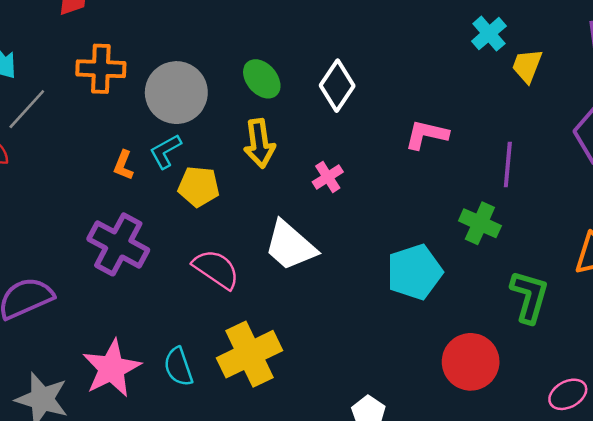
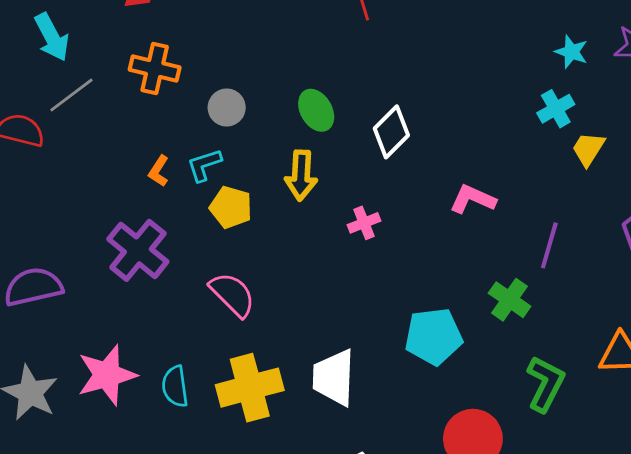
gray circle: (176, 93) -> (227, 108), size x0.6
white trapezoid: (290, 246) -> (334, 377), moved, turned 40

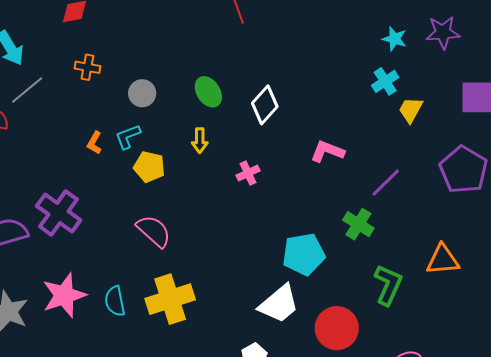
orange cross: (155, 69) -> (87, 67), size x0.7
yellow arrow: (301, 175) -> (200, 140), size x0.7
purple line: (549, 245) -> (386, 183), turned 32
purple cross: (138, 250) -> (59, 213), moved
white trapezoid: (334, 377) -> (279, 304), moved, turned -129

